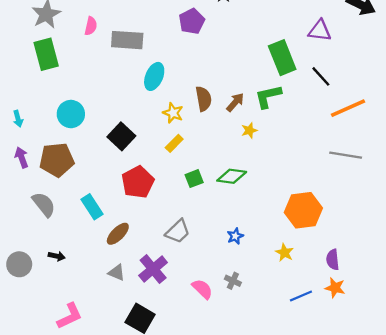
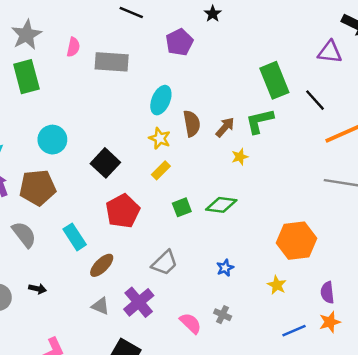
purple triangle: (320, 31) -> (330, 52), moved
cyan ellipse: (154, 76) -> (161, 100), moved
orange star: (335, 288) -> (330, 322), turned -30

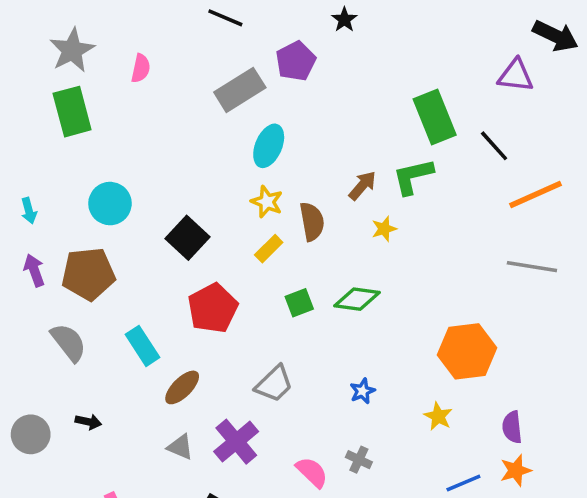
gray rectangle: (112, 62) -> (240, 90), moved, turned -36
brown semicircle: (192, 124) -> (312, 222), moved

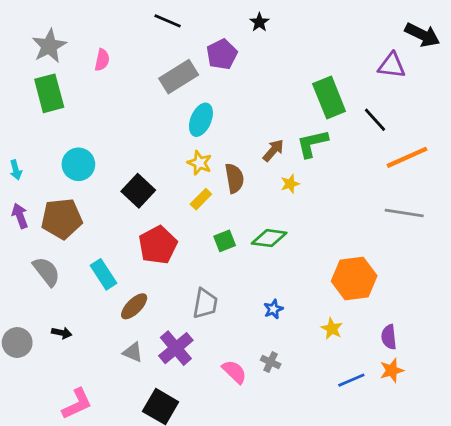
gray trapezoid: (274, 384) -> (205, 304), turned -36

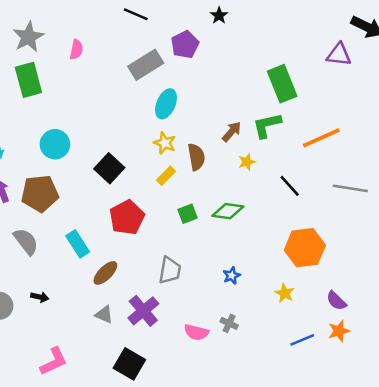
black line: (375, 120) -> (290, 186), moved
orange line: (407, 157) -> (321, 138), moved
purple semicircle: (389, 337) -> (336, 301), turned -40
pink semicircle: (234, 372) -> (196, 332), turned 150

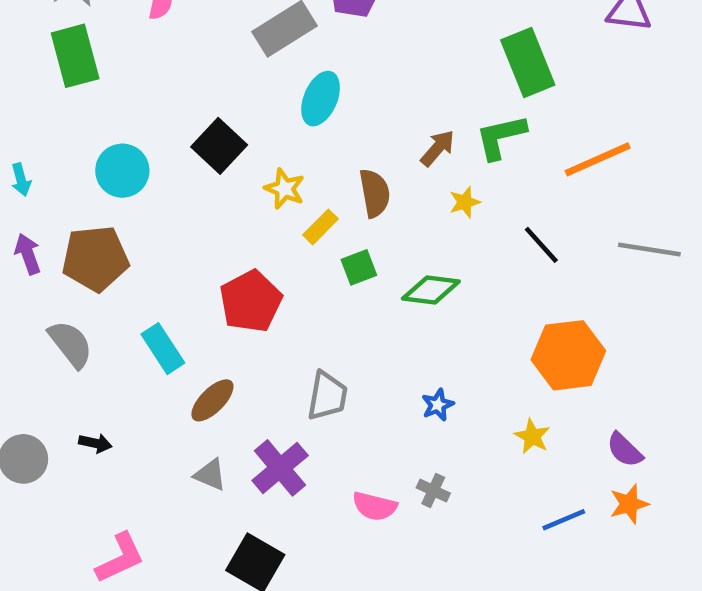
yellow star: (165, 143) -> (285, 189), moved
black square: (109, 168) -> (219, 146), moved
green square: (187, 214) -> (359, 267), moved

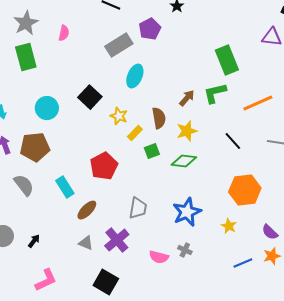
yellow star: (465, 202) -> (187, 131), moved, size x1.5
blue star: (438, 405) -> (187, 212), size x2.0
black arrow: (95, 443) -> (34, 241), moved, turned -64

